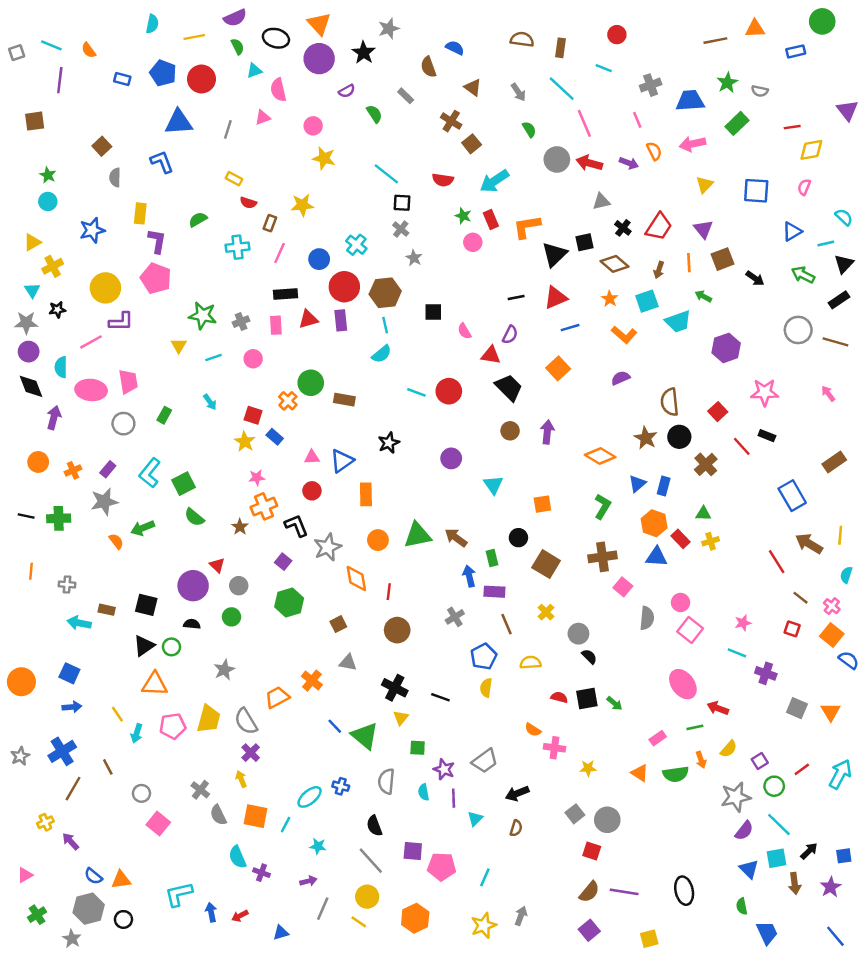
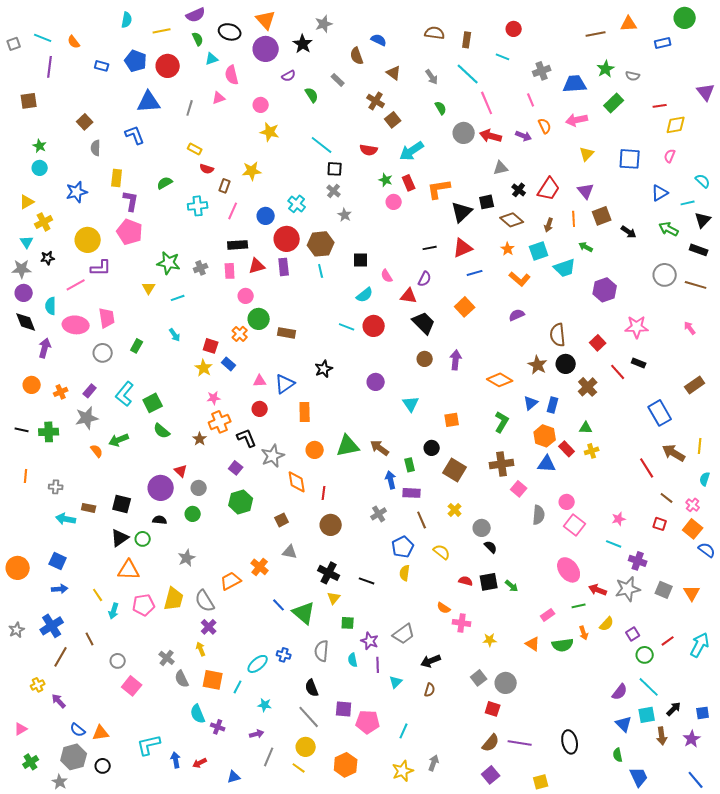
black rectangle: (839, 300) -> (699, 250), turned 54
cyan semicircle: (382, 354) -> (365, 295), moved
pink circle: (253, 359) -> (246, 296), moved
yellow semicircle: (530, 663) -> (442, 552), turned 42
gray star: (736, 797) -> (628, 589), moved

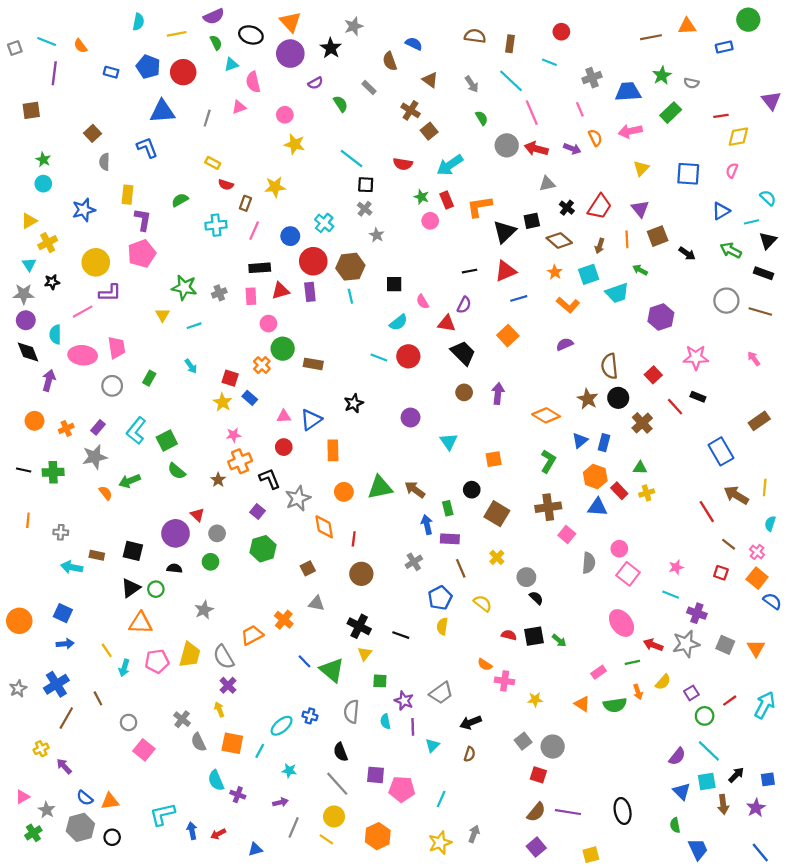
pink pentagon: (130, 232) -> (142, 254), turned 30
gray star: (60, 782) -> (47, 810), moved

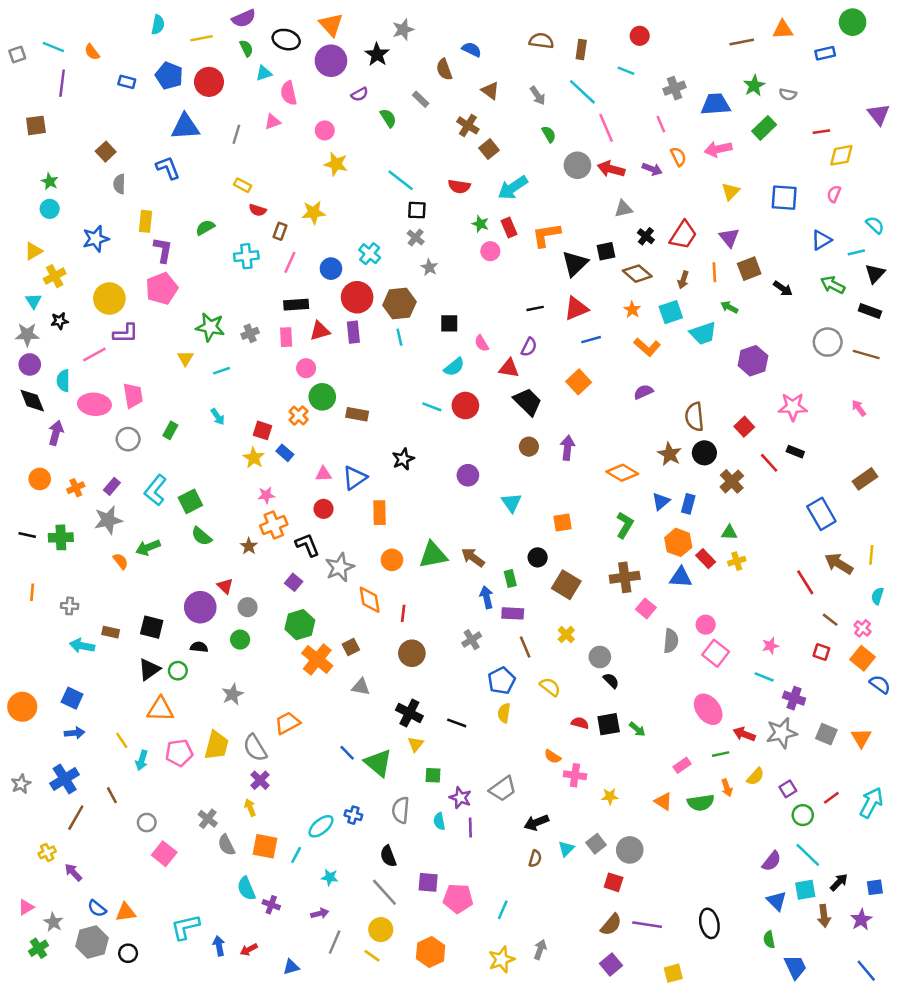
orange cross: (284, 620) -> (317, 659), moved, size x1.4
cyan triangle: (432, 745) -> (566, 849), moved

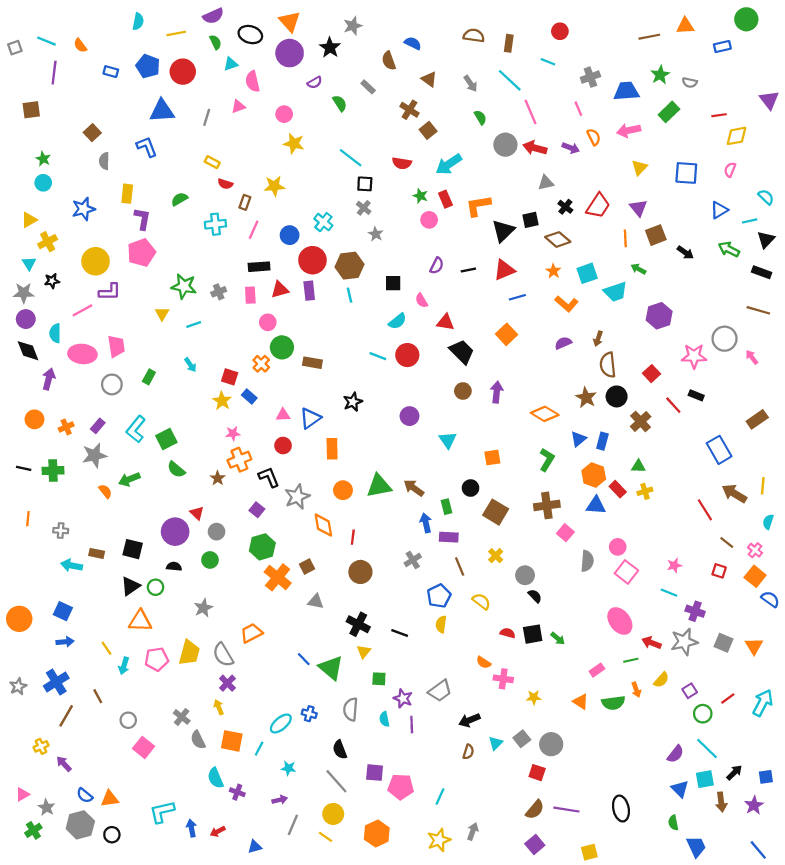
brown arrow: (683, 280) -> (598, 339), moved
gray circle: (828, 342) -> (725, 339), moved
purple semicircle: (529, 347) -> (437, 266), moved

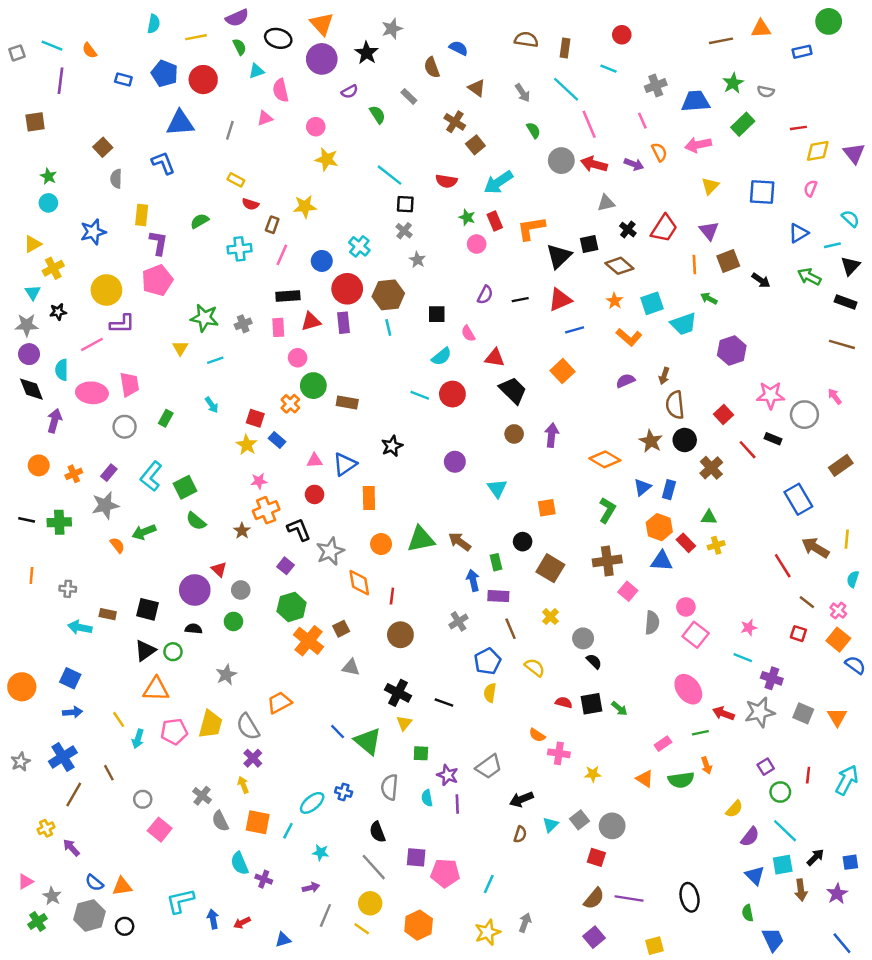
purple triangle: (769, 100) -> (854, 153), moved
gray circle: (725, 339) -> (804, 415), moved
yellow semicircle: (661, 680) -> (734, 809), moved
red line: (728, 698) -> (808, 775), turned -48

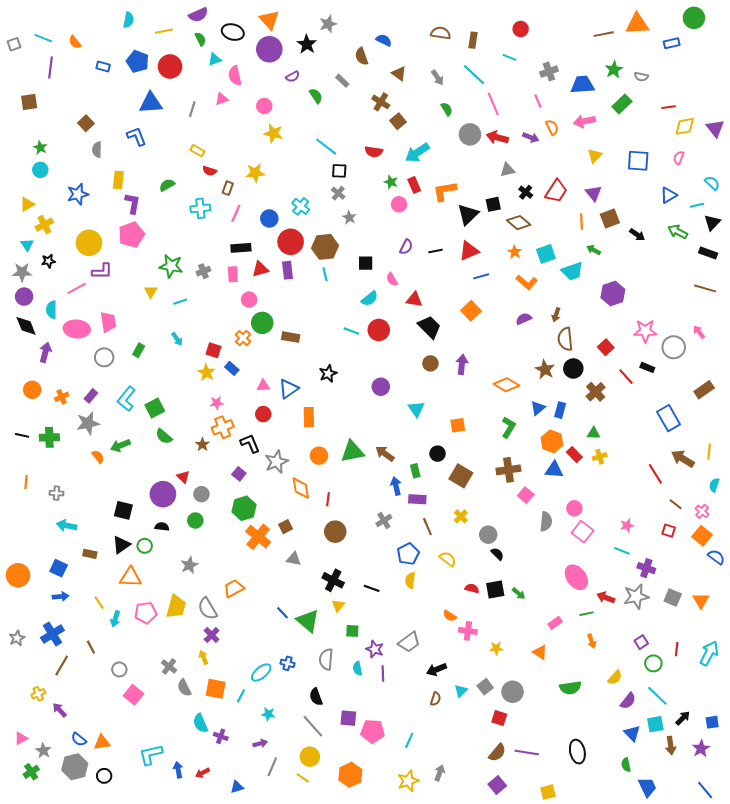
orange triangle: (761, 29) -> (637, 24), size x1.4
brown rectangle: (108, 614) -> (90, 554), moved
green semicircle: (681, 780) -> (570, 688), moved

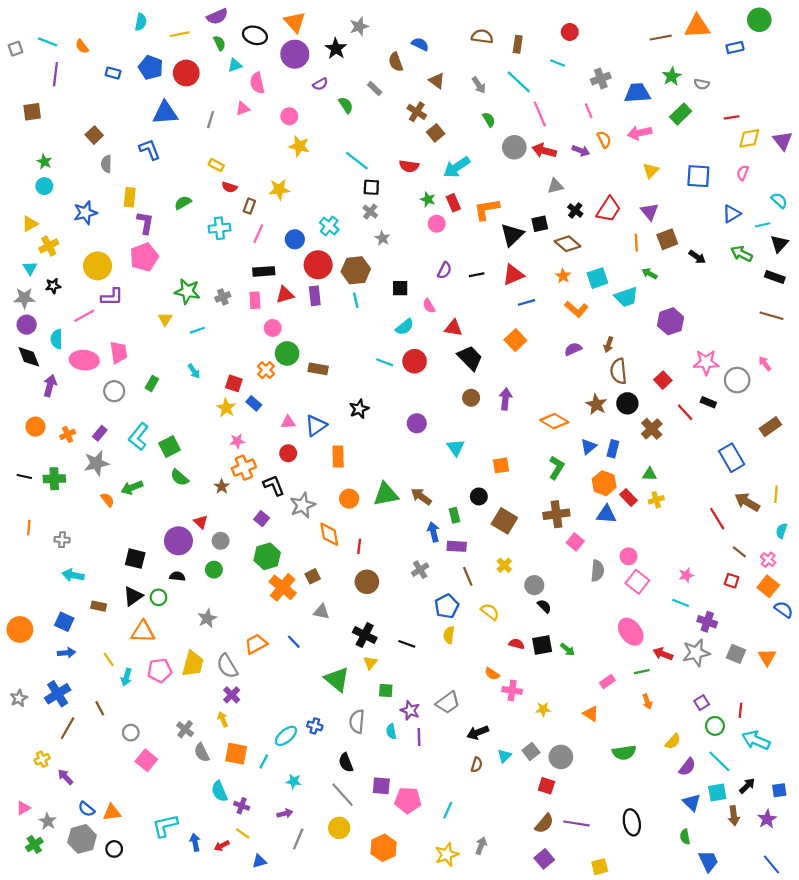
blue line: (282, 613) -> (294, 642), moved
cyan arrow: (709, 653) -> (756, 740), moved, turned -95
yellow line: (303, 778) -> (243, 833), moved

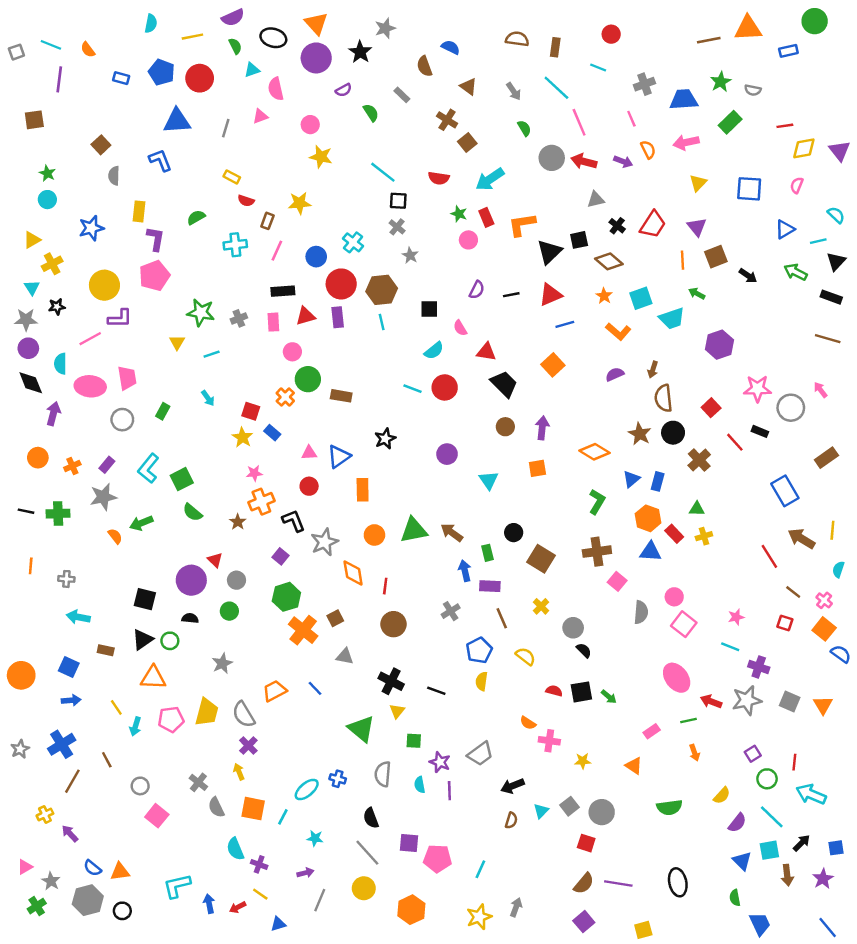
orange square: (501, 465) -> (537, 468), moved

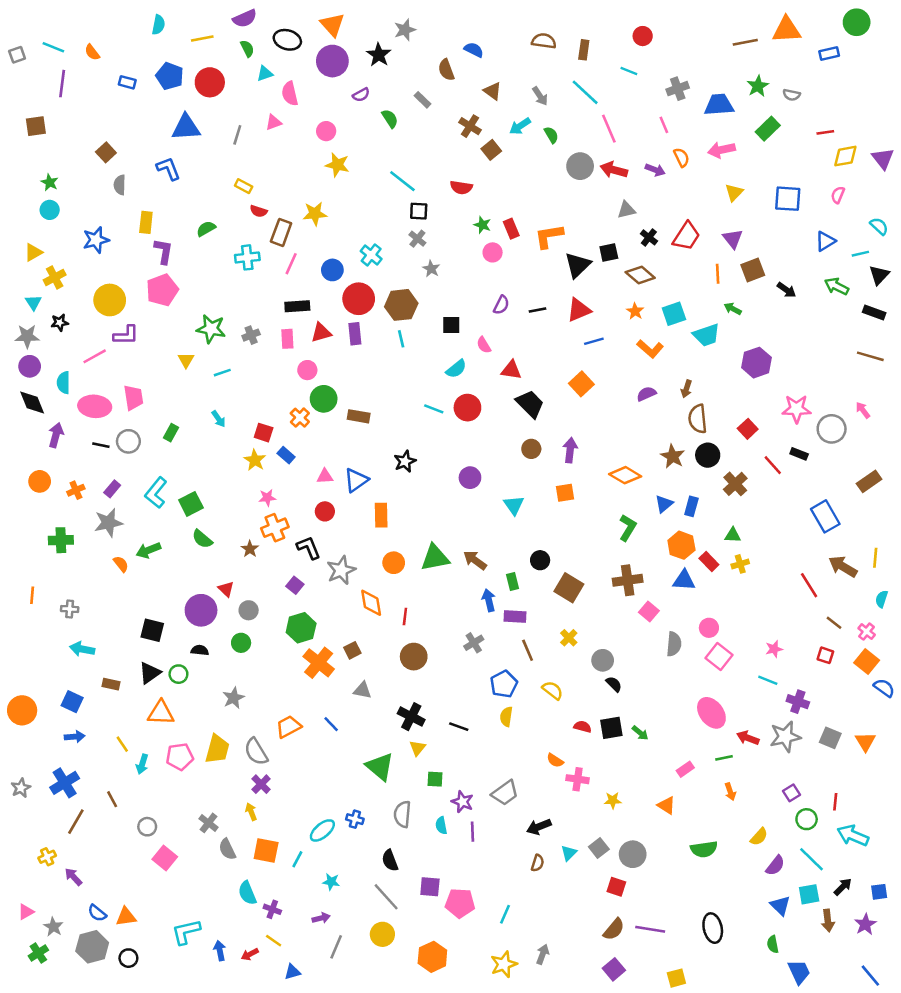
cyan arrow: (490, 179) -> (520, 126), moved, size x0.7
brown rectangle: (267, 221) -> (281, 232), size x1.5
black line: (26, 511) -> (101, 445), moved

